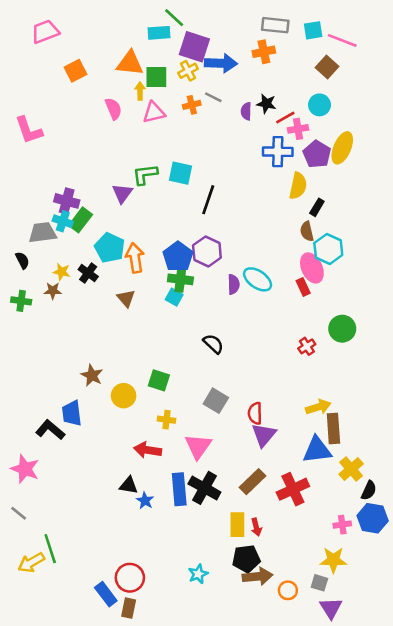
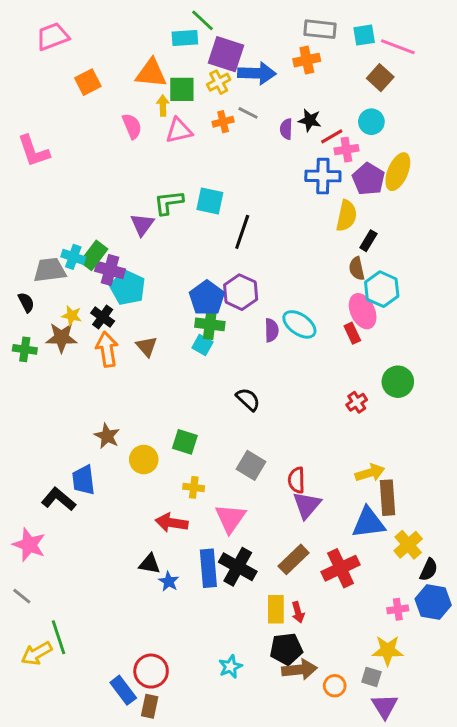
purple cross: (67, 201) -> (110, 270), moved
orange arrow: (135, 258) -> (107, 349), moved
brown star: (53, 291) -> (61, 338), size x1.5

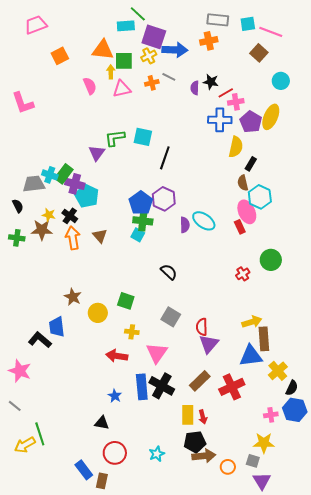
cyan circle: (371, 122) -> (281, 81), moved
black triangle: (150, 564) -> (102, 423), moved
red circle: (151, 671) -> (115, 453), moved

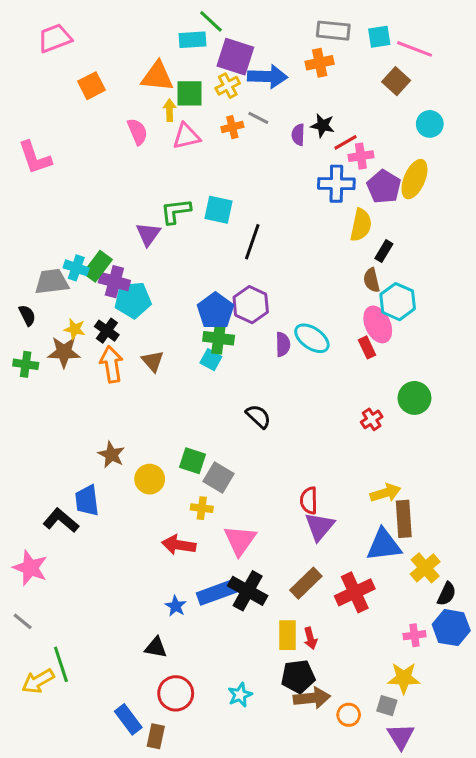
cyan pentagon: (87, 196) -> (133, 300), turned -30
gray square: (171, 317) -> (219, 478), moved
blue rectangle: (142, 387) -> (217, 592), turned 75

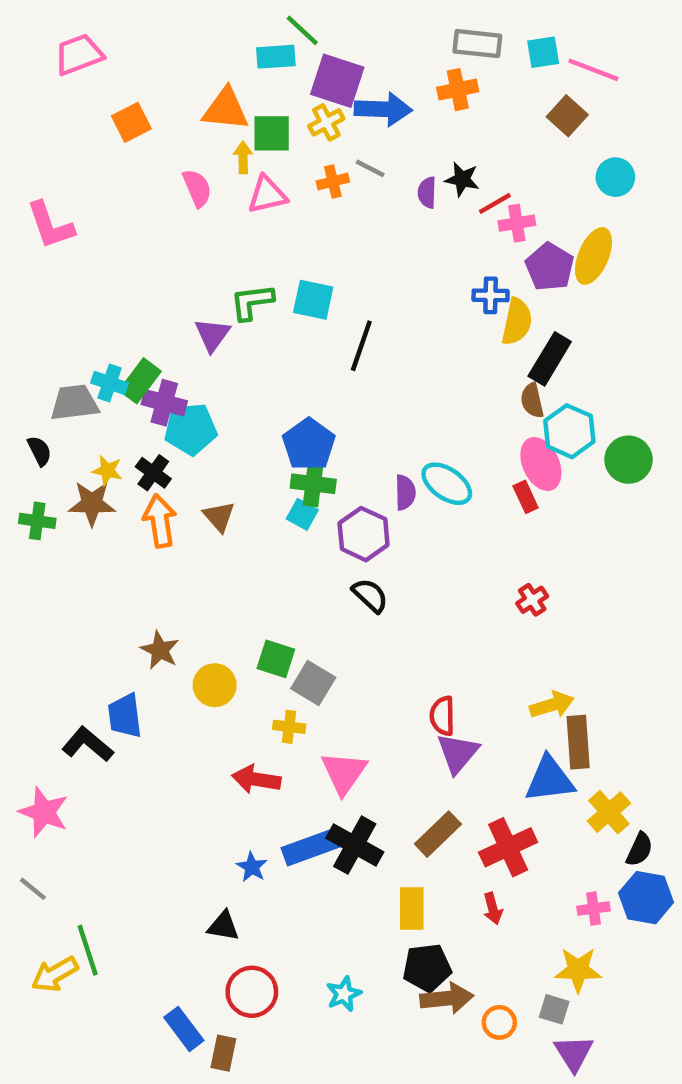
blue cross: (336, 184) -> (491, 295), moved, size x0.7
black rectangle: (384, 251) -> (550, 359), size x1.6
purple hexagon: (251, 305) -> (364, 534), moved
green circle: (414, 398) -> (629, 460), moved
red arrow: (310, 638) -> (493, 909), moved

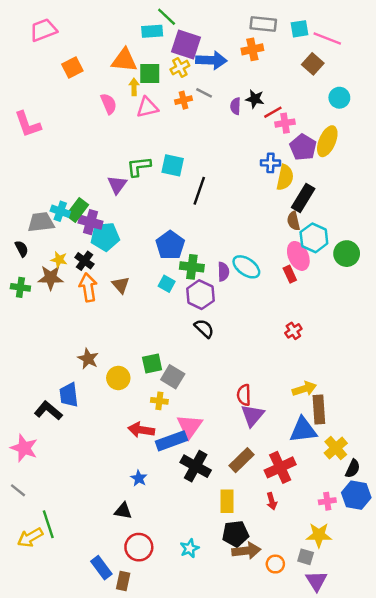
green cross: (313, 484) -> (192, 267), moved
green square: (276, 659) -> (152, 363), turned -30
blue rectangle: (311, 847) -> (171, 441), moved

